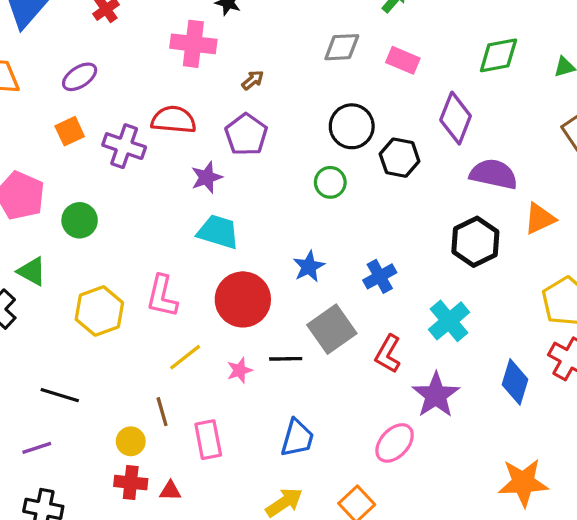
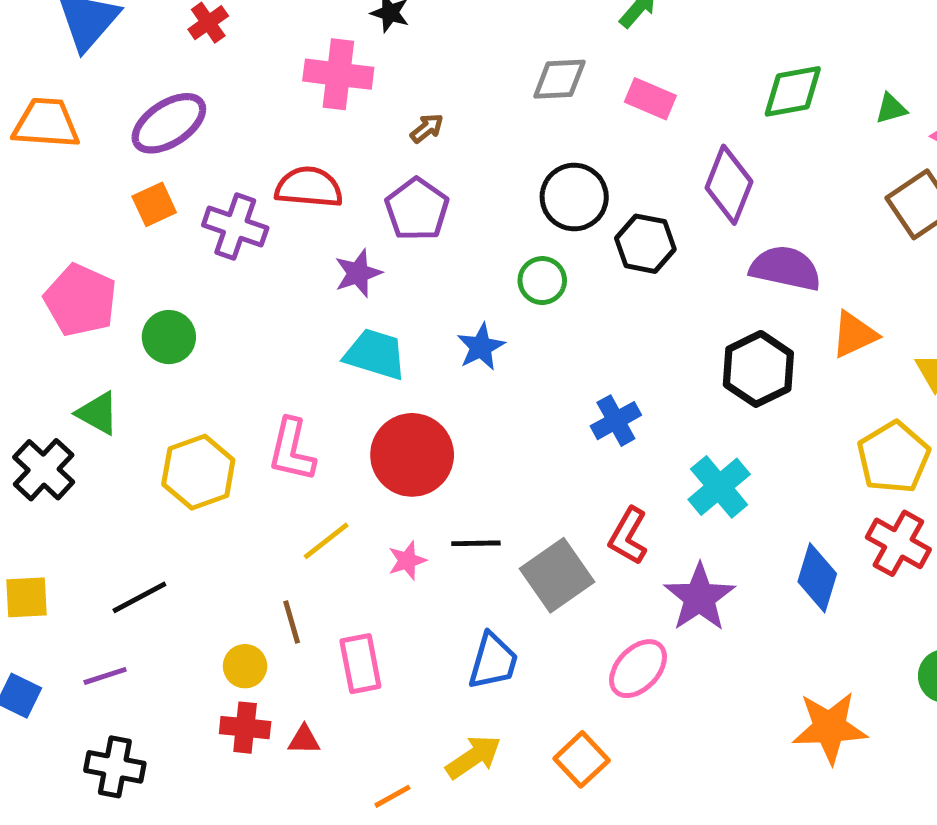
purple ellipse: (80, 77) -> (169, 123), size x1.4
blue star: (309, 266) -> (481, 347), moved
gray square: (332, 329) -> (557, 575), moved
black line: (60, 395) -> (139, 597), turned -45

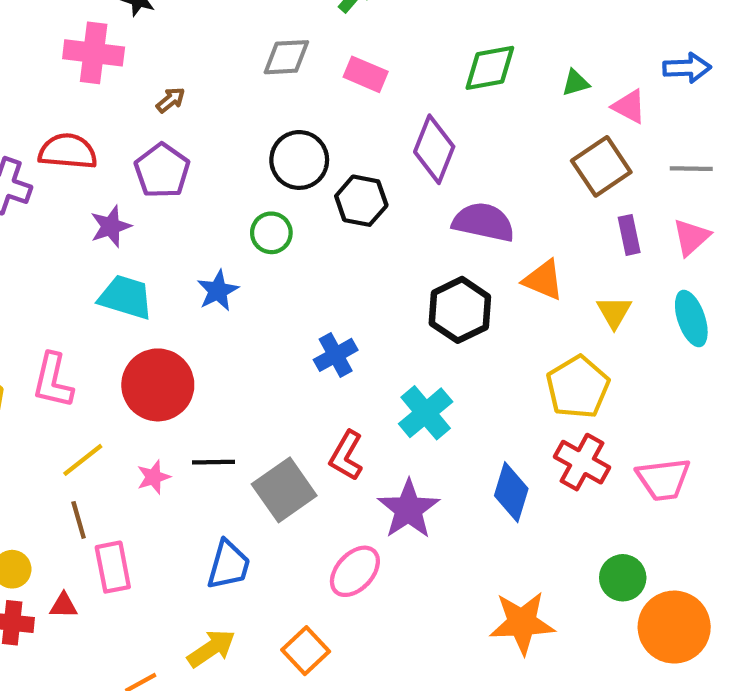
orange triangle: (854, 335) -> (543, 280), turned 48
brown line: (292, 622) -> (79, 520), moved
red triangle: (304, 740) -> (64, 606), moved

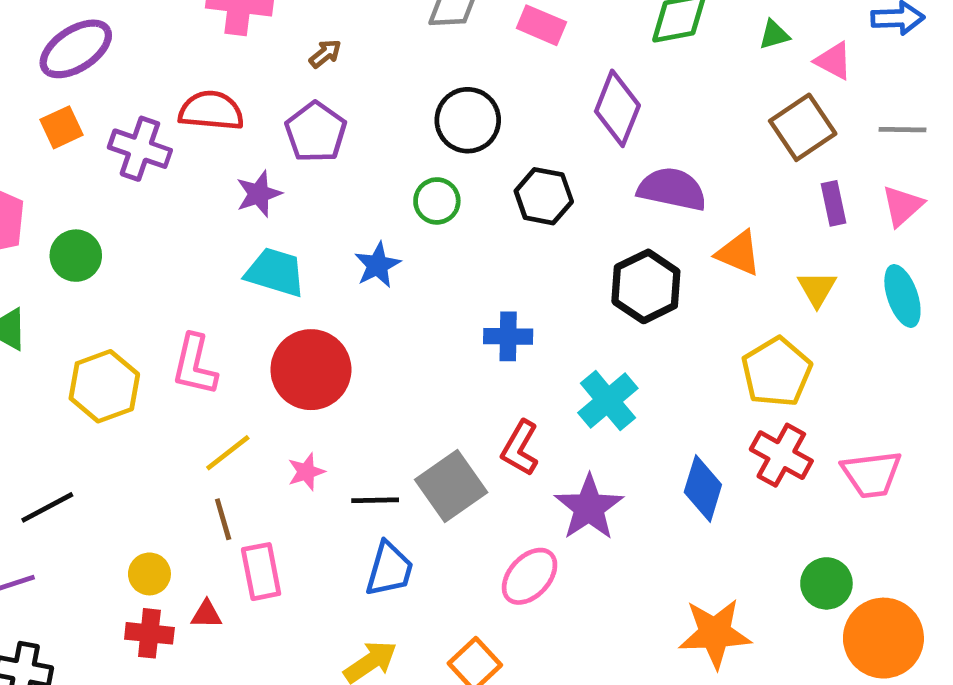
black hexagon: (361, 201) -> (544, 196), moved
blue cross: (336, 355) -> (508, 336), turned 30
black line: (214, 462) -> (375, 500), moved

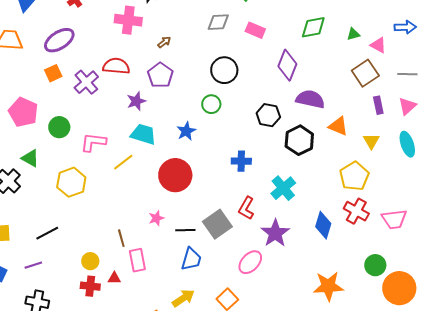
purple cross: (140, 149) -> (86, 82), turned 30
black hexagon: (544, 196) -> (268, 115), moved
pink L-shape: (195, 365) -> (93, 142), moved, turned 84
red circle: (311, 370) -> (175, 175), moved
yellow line: (228, 453) -> (123, 162), moved

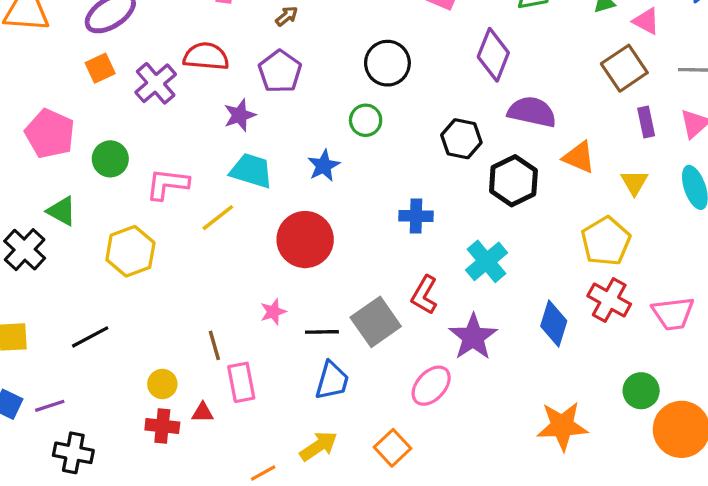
purple line: (33, 265) -> (50, 406), moved

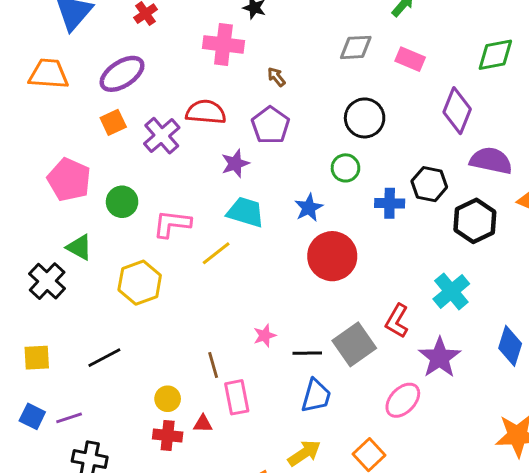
brown arrow: (287, 16) -> (276, 77), turned -90
blue cross: (416, 216) -> (390, 203), moved
red circle: (305, 240) -> (332, 256), moved

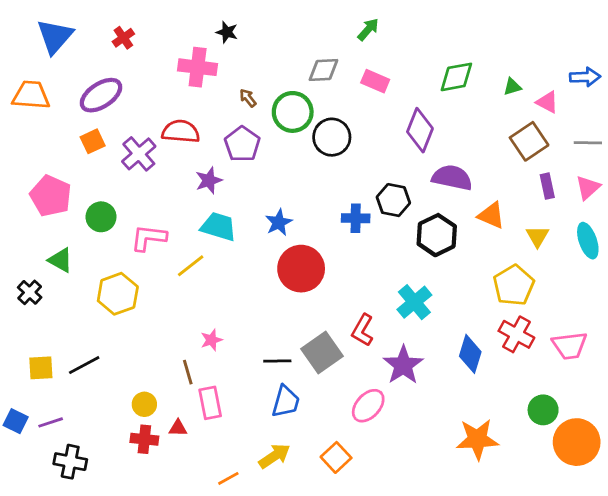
green circle: (345, 168) -> (293, 112), moved, size x1.5
black cross: (47, 281) -> (30, 292), size x0.7
pink star: (265, 336) -> (212, 340), moved
yellow square: (37, 358) -> (41, 368), moved

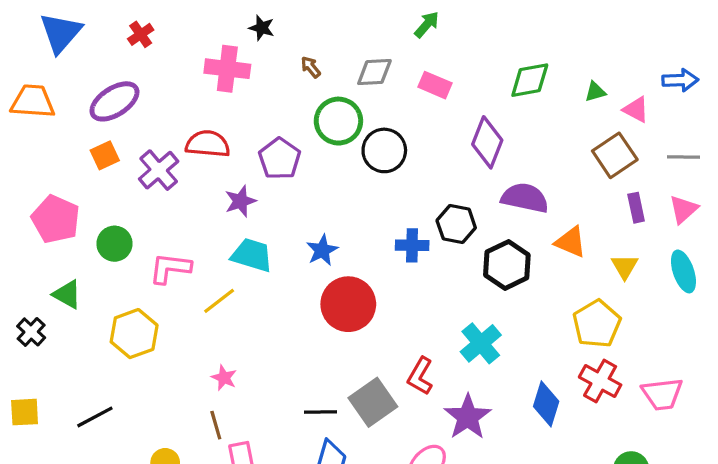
brown arrow: (248, 98) -> (311, 67), moved
pink star: (212, 340) -> (224, 378), moved, turned -30
yellow square: (41, 368) -> (25, 412), moved

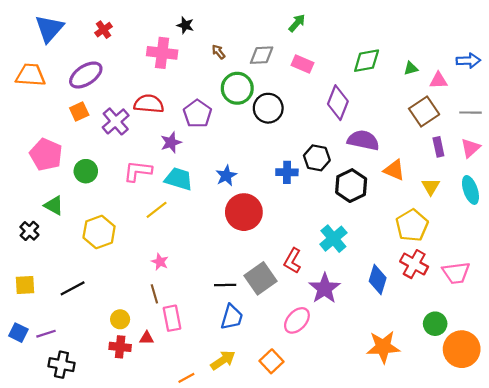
pink triangle: (636, 110) -> (438, 81), turned -30
pink L-shape: (170, 268) -> (138, 171), moved

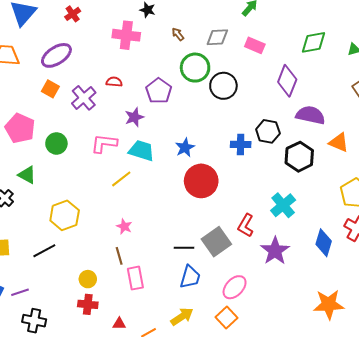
red semicircle: (149, 104) -> (114, 82), size x0.6
orange square: (79, 111) -> (50, 89), turned -36
yellow hexagon: (99, 232) -> (65, 215), moved
pink ellipse: (297, 320) -> (235, 287), moved
red triangle: (147, 338) -> (119, 324), moved

